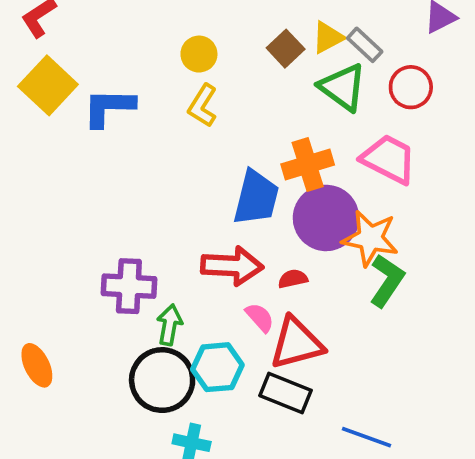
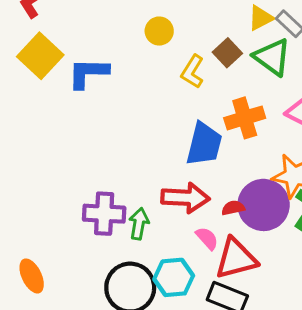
brown square: (286, 49) -> (227, 53), moved
yellow L-shape: (203, 106) -> (193, 72), moved
purple circle: (326, 218) -> (264, 205), moved
green arrow: (169, 325) -> (139, 224), moved

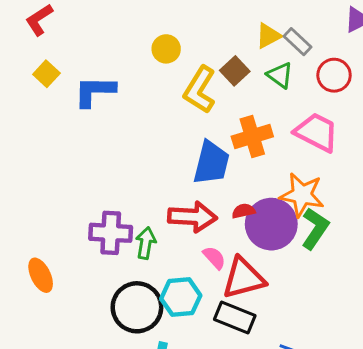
yellow square: (40, 56) -> (46, 74), size x0.6
green triangle: (272, 57) -> (280, 75), size x0.7
yellow L-shape: (193, 72) -> (200, 90), size x1.4
red semicircle: (233, 208) -> (244, 211), moved
orange ellipse: (32, 276) -> (41, 275), moved

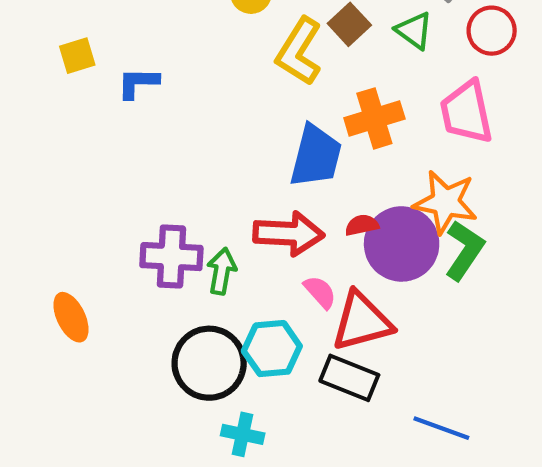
yellow square: (46, 74) -> (77, 56), moved, turned 30
blue L-shape: (95, 91) -> (138, 83), moved, size x0.7
pink trapezoid: (317, 132) -> (466, 112), turned -129

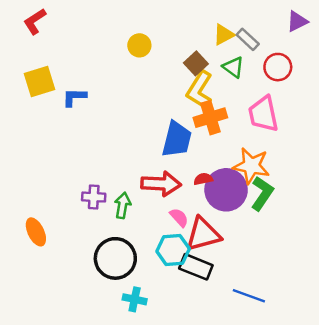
yellow L-shape: (299, 51) -> (200, 90), moved
yellow square: (77, 56) -> (39, 81), size x1.5
purple cross: (171, 257) -> (94, 197), size x0.7
cyan hexagon: (272, 349) -> (173, 250), moved

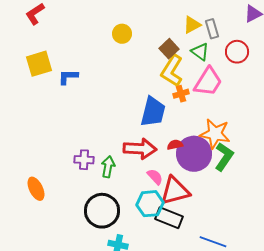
gray rectangle: (248, 39) -> (212, 29), turned 30
pink trapezoid: (263, 114) -> (208, 82), moved, turned -136
orange cross: (210, 118) -> (181, 94), size x0.6

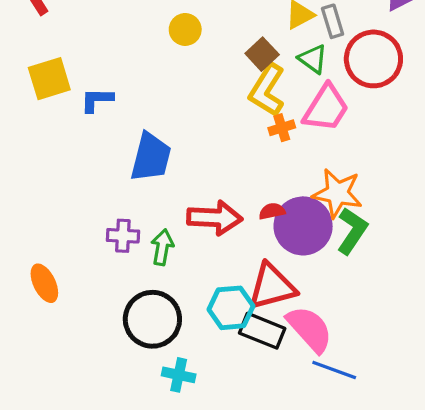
red circle: (237, 52) -> (373, 59), size x1.5
blue trapezoid: (153, 112) -> (151, 157), moved
pink semicircle: (155, 177) -> (310, 329), moved, size x1.8

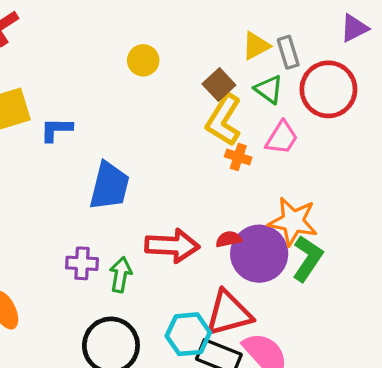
pink trapezoid: (326, 108) -> (282, 138), size x0.7
orange cross: (282, 128) -> (238, 157), turned 35

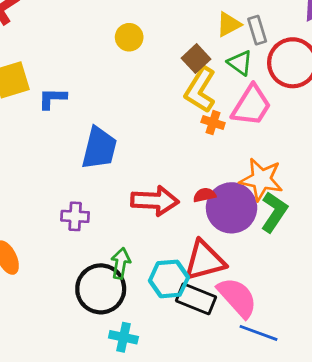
pink trapezoid: (282, 138) -> (251, 105), size x1.4
green arrow: (121, 275) -> (121, 263), moved

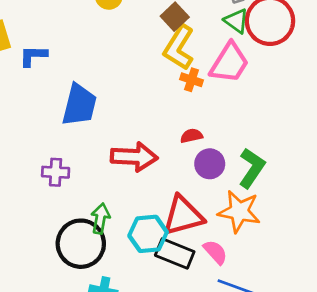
green triangle: (240, 63) -> (236, 21), moved
orange star: (261, 179) -> (239, 211), moved
red semicircle: (204, 195) -> (192, 136), moved
purple circle: (232, 208) -> (210, 164), size x0.6
pink semicircle: (237, 297) -> (215, 252), size x0.6

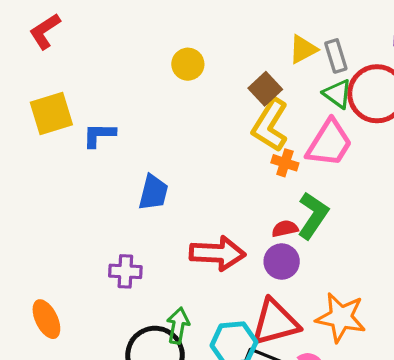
blue trapezoid: (79, 105) -> (153, 192), size x0.7
purple circle: (210, 164) -> (282, 262), moved
green L-shape: (252, 168) -> (313, 215), moved

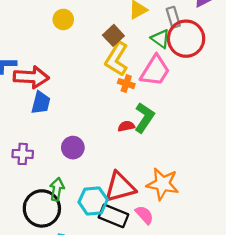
gray rectangle: (336, 56) -> (173, 17), moved
red arrow: (217, 253) -> (31, 77), moved
purple circle: (282, 262) -> (73, 148), moved

